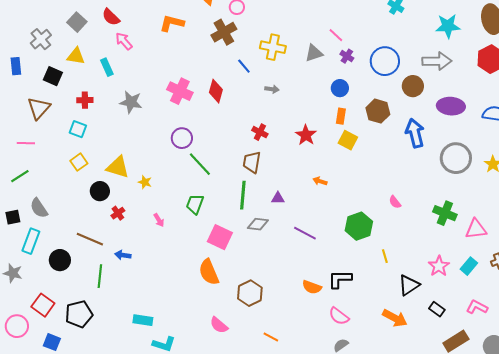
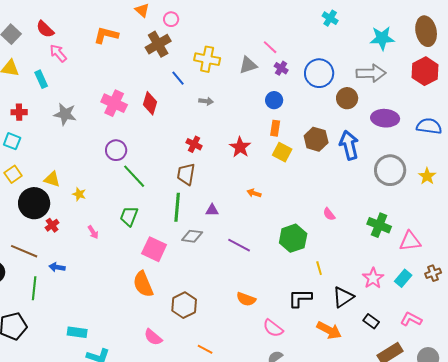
brown hexagon: (378, 111) -> (316, 139), moved
yellow triangle: (118, 167) -> (52, 179), size x0.7
black circle: (100, 191) -> (34, 203), size x1.6
black L-shape: (340, 279) -> (300, 298), moved

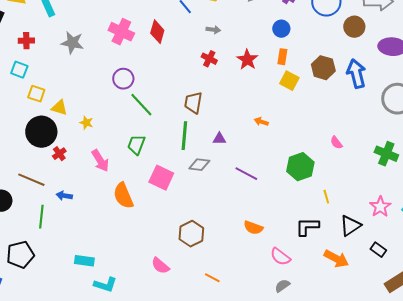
red cross: (194, 144) -> (209, 59), moved
red star: (240, 147) -> (247, 60), moved
yellow square: (13, 174) -> (36, 94), moved, turned -36
pink arrow: (93, 232) -> (100, 161), size x1.6
orange semicircle: (143, 284) -> (123, 196), moved

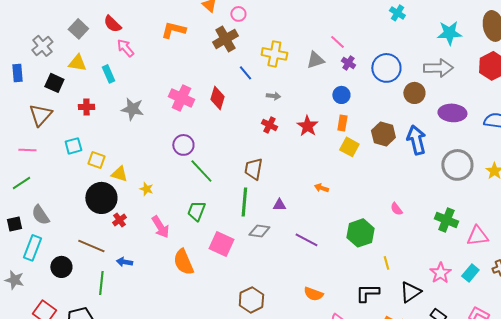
cyan square: (19, 70) -> (73, 146), moved, turned -36

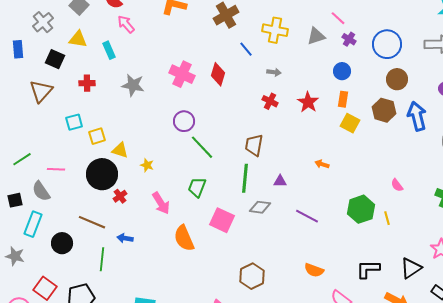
brown circle: (414, 93) -> (397, 79), moved
pink line: (27, 150) -> (56, 169), moved
yellow square: (96, 160) -> (97, 136), turned -36
yellow line: (386, 263) -> (387, 218), moved

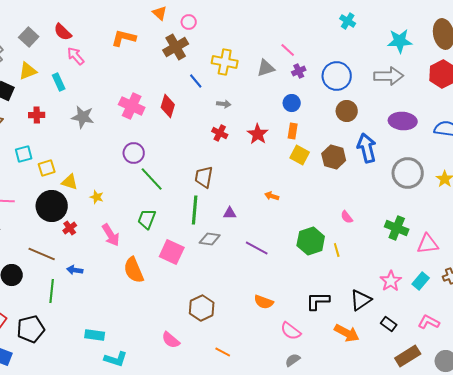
yellow triangle: (78, 39) -> (28, 71), turned -30
purple cross: (349, 39) -> (299, 71), turned 32
brown hexagon: (384, 110) -> (334, 157), moved

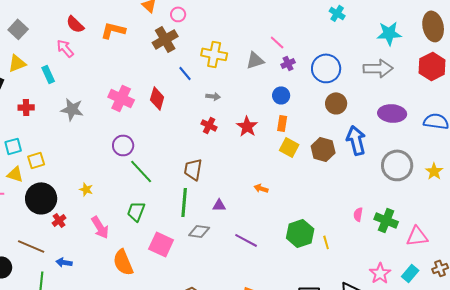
red semicircle: (63, 32) -> (75, 24), moved
yellow triangle: (70, 182) -> (15, 174), moved
pink semicircle: (347, 217) -> (358, 214), moved, turned 48

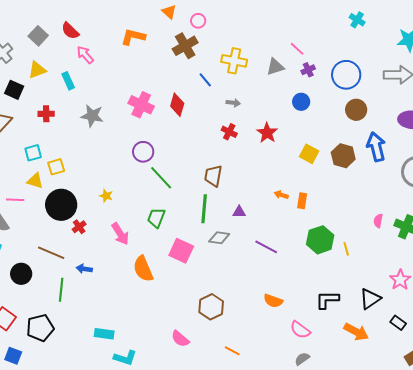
red semicircle: (75, 24) -> (70, 31), moved
orange rectangle: (282, 123) -> (302, 201), moved

